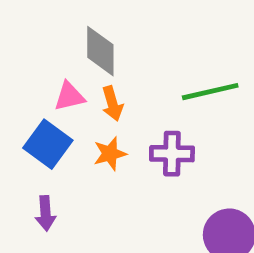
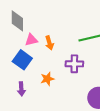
gray diamond: (100, 51) -> (17, 21), moved
orange star: (110, 154) -> (47, 79), moved

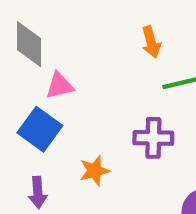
orange arrow: (49, 43) -> (151, 42), moved

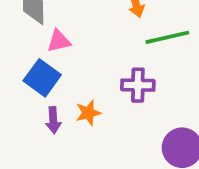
purple arrow: (38, 192) -> (53, 120), moved

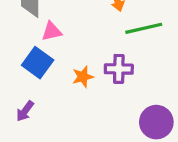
orange star: (88, 113) -> (83, 77), moved
purple arrow: (53, 120) -> (25, 111), moved, turned 40

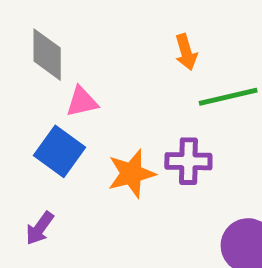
orange star: (83, 77) -> (131, 174), size x1.4

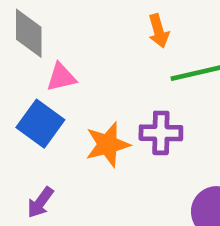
purple arrow: (40, 228) -> (40, 202), moved

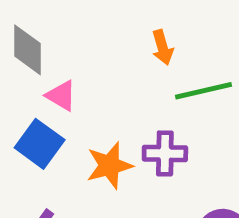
pink triangle: (61, 77) -> (61, 96), turned 44

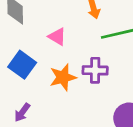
pink triangle: (61, 96) -> (57, 37), moved

